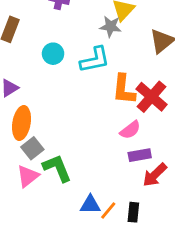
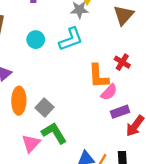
orange L-shape: (124, 89) -> (98, 76), moved
red cross: (152, 97) -> (122, 62), size x0.6
gray square: (32, 148) -> (44, 107), moved

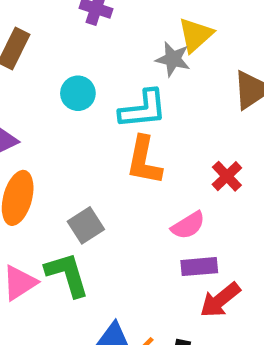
orange L-shape: (98, 76) -> (144, 160), moved
gray square: (44, 107) -> (86, 225), moved

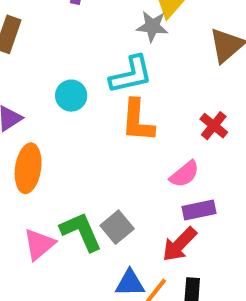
cyan circle: (78, 93) -> (71, 96), moved
gray square: (86, 225) -> (117, 227), moved
red arrow: (220, 300) -> (179, 244), moved

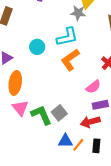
orange L-shape: (138, 121) -> (70, 60), turned 50
pink triangle: (39, 244) -> (20, 108), moved, turned -30
red arrow: (179, 244) -> (90, 122), turned 30

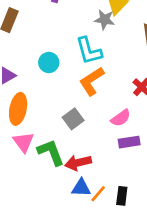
cyan L-shape: (67, 37) -> (89, 51), turned 85
gray square: (59, 113) -> (73, 119), moved
red arrow: (90, 122) -> (78, 163), moved

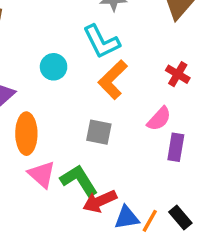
gray square: (73, 119) -> (99, 132), turned -30
purple rectangle: (129, 142) -> (176, 147), turned -60
red arrow: (78, 163) -> (100, 201), moved
black rectangle: (122, 196) -> (180, 217), turned -36

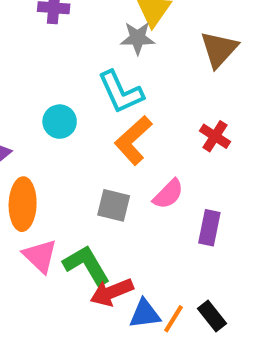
pink semicircle: (159, 119) -> (168, 194), moved

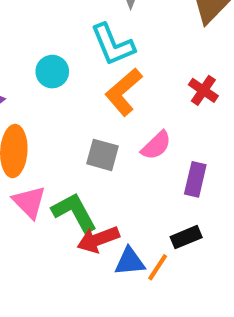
black rectangle: (212, 316) -> (186, 237), moved, turned -76

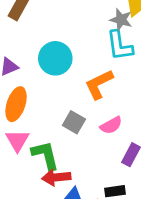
cyan L-shape: (113, 45) -> (120, 46), moved
cyan circle: (52, 72) -> (55, 58), size x1.5

